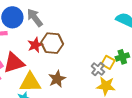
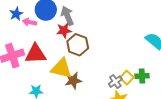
red star: (35, 45) -> (64, 30), moved
yellow triangle: (30, 82) -> (61, 68), moved

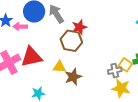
red star: (64, 30) -> (79, 27), moved
yellow triangle: (61, 68) -> (59, 67), size x0.6
gray cross: (115, 82) -> (115, 71), turned 32

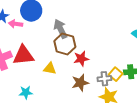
gray arrow: (56, 14) -> (60, 29), moved
red star: (79, 27) -> (81, 59), moved
brown star: (73, 77) -> (80, 83), moved

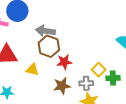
gray arrow: (60, 29) -> (45, 31), turned -60
yellow square: (116, 74) -> (99, 70), moved

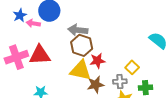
yellow triangle: (32, 70) -> (81, 70), moved, size x1.6
green cross: (113, 78) -> (145, 88), moved

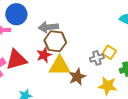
red star: (97, 61) -> (44, 55), moved
gray cross: (120, 82) -> (97, 58), moved

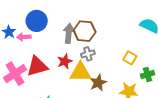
gray arrow: (48, 27) -> (69, 33), turned 102
brown hexagon: (55, 41) -> (85, 31), moved
gray cross: (97, 58) -> (88, 54), moved

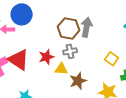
gray arrow: (69, 33) -> (87, 27), moved
red triangle: (37, 66) -> (18, 60), turned 45
yellow triangle: (80, 72) -> (61, 69), size x0.6

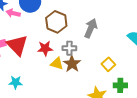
brown hexagon: (69, 28) -> (56, 22), moved
brown star: (78, 81) -> (72, 64), moved, turned -30

